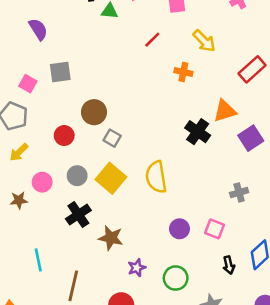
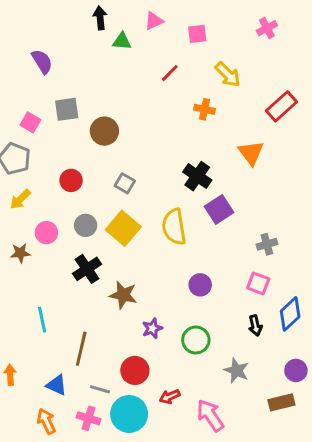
orange triangle: (225, 111) -> (251, 153), turned -50
brown circle: (94, 112) -> (104, 131), moved
black cross: (198, 132) -> (197, 176), moved
purple square: (251, 138) -> (219, 209), moved
pink square: (214, 229) -> (258, 283), moved

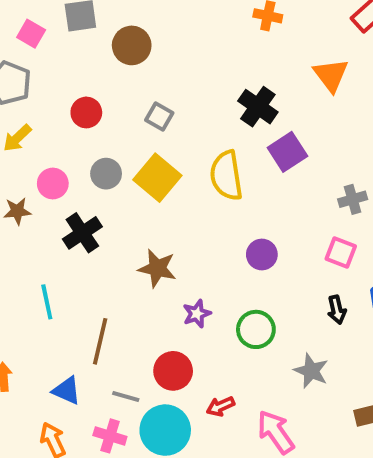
black cross: (87, 269) -> (82, 233), moved

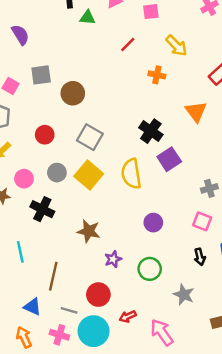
gray square: (159, 116) -> (90, 137), size x1.5
black cross: (82, 233) -> (42, 209), turned -30

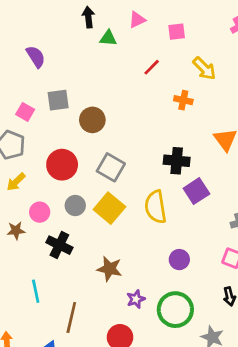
black cross: (151, 131) -> (177, 161), turned -30
red circle: (45, 135) -> (62, 165), size x1.5
green circle: (150, 269) -> (175, 310), size x1.4

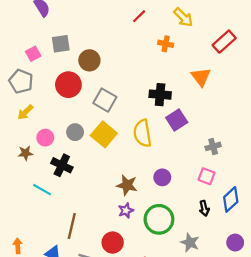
pink square: (25, 112) -> (33, 54), turned 32
red circle: (62, 165) -> (68, 85), moved
brown star: (109, 269) -> (127, 185), moved
cyan line: (36, 291) -> (42, 190), moved, turned -48

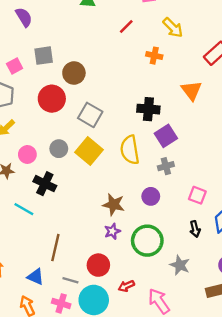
gray cross: (213, 146) -> (166, 166), moved

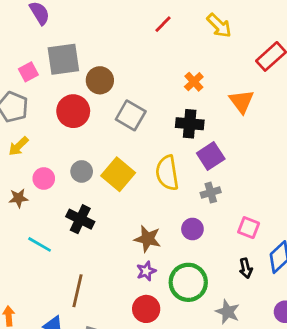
gray square: (44, 56) -> (63, 59), size x1.4
orange cross: (154, 56) -> (194, 82), moved, turned 35
gray square: (90, 115) -> (131, 115), moved
black cross: (45, 184) -> (80, 219), moved
red circle: (98, 265) -> (146, 309), moved

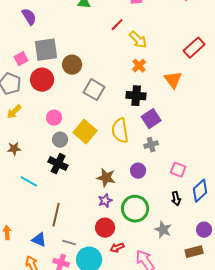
yellow arrow: (219, 26) -> (138, 40), moved
red circle: (73, 111) -> (42, 80), moved
gray circle: (82, 171) -> (60, 140), moved
pink circle: (44, 178) -> (54, 118), moved

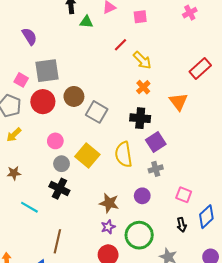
pink square: (21, 59) -> (21, 80), turned -32
brown circle: (72, 65) -> (74, 96), moved

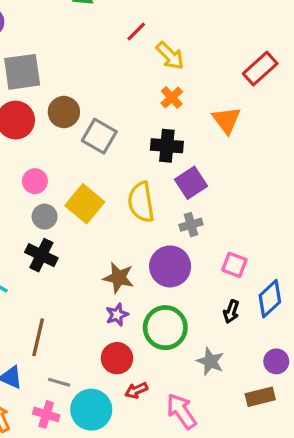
purple circle: (142, 196) -> (170, 266), size x1.6
black arrow: (182, 225) -> (231, 312), turned 32

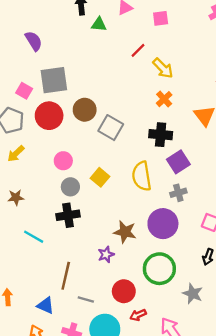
yellow square: (85, 204) -> (100, 177), size x0.7
black cross: (41, 255) -> (68, 215), turned -35
purple star: (117, 315) -> (106, 254), moved
gray line: (59, 382) -> (86, 300), moved

